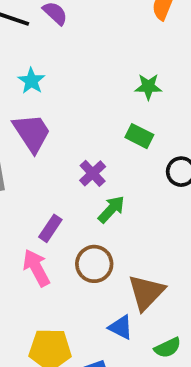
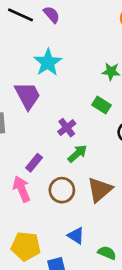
cyan star: (31, 81) -> (48, 62), moved, size x1.5
brown triangle: (146, 292) -> (100, 190), moved
green semicircle: (168, 348) -> (107, 253), turned -138

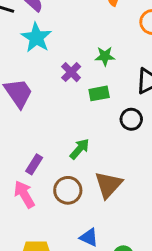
cyan star: (48, 62) -> (36, 38), moved
green rectangle: (101, 105) -> (99, 93), turned -36
purple cross: (67, 128) -> (71, 72), moved

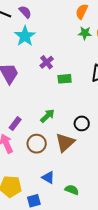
green star: (105, 56) -> (85, 33), moved
black circle: (131, 119) -> (82, 123), moved

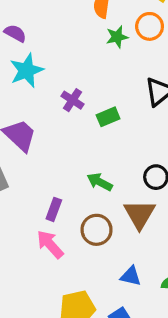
cyan star: (25, 36) -> (27, 70), turned 30
green arrow: (47, 116) -> (100, 182), turned -91

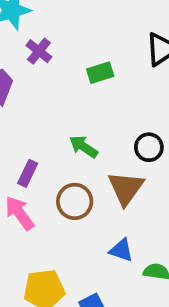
purple cross: (72, 100) -> (39, 51), moved
blue triangle: (131, 276) -> (121, 250), moved

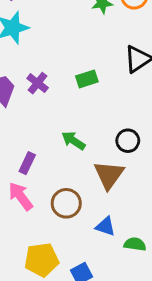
purple cross: (39, 51) -> (38, 83), moved
brown circle: (75, 201) -> (66, 203), moved

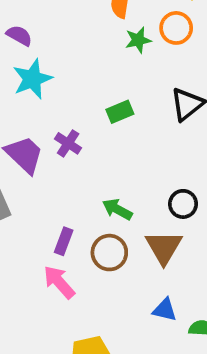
green rectangle: (87, 79) -> (120, 112), moved
brown circle: (66, 203) -> (109, 253), moved

